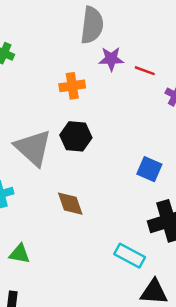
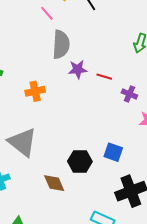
orange cross: (72, 86) -> (35, 91), moved
black hexagon: (76, 136) -> (80, 161), moved

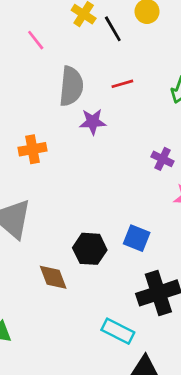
pink line: (47, 13) -> (36, 40), moved
red line: (104, 77) -> (122, 84), moved, turned -35

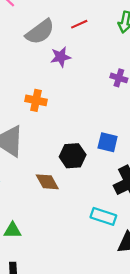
gray semicircle: (71, 86) -> (40, 32), turned 56
orange cross: (32, 149) -> (36, 100), moved, turned 30

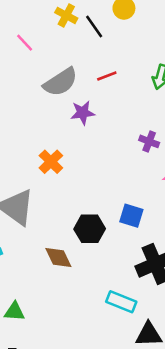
orange cross: (36, 100) -> (51, 162), turned 30

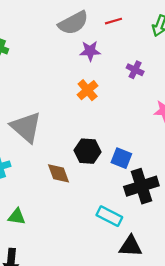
purple cross: (149, 141) -> (135, 70), moved
orange cross: (51, 162) -> (88, 90), moved
blue square: (131, 216) -> (121, 158), moved

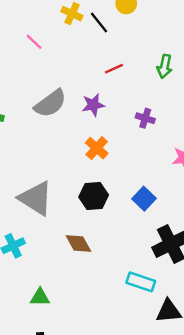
gray semicircle: (73, 23) -> (50, 103), moved
black hexagon: (87, 151) -> (94, 196), moved
blue square: (121, 158) -> (144, 199), moved, turned 30

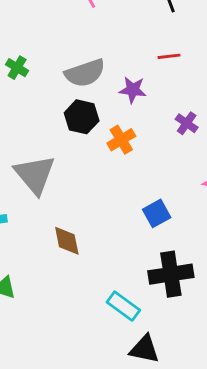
black hexagon: (94, 196) -> (82, 117), moved

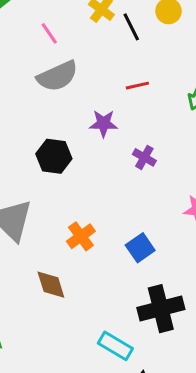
gray semicircle: (85, 73) -> (58, 76), moved
purple cross: (187, 123) -> (144, 157), moved
orange cross: (121, 140) -> (81, 236), moved

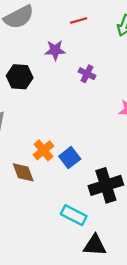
orange cross: (81, 236) -> (43, 150), moved
blue square: (140, 248) -> (70, 158), moved

